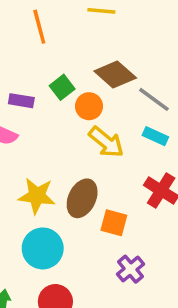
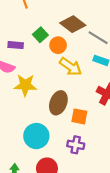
yellow star: (37, 196) -> (25, 85), moved
purple cross: (130, 269) -> (76, 145), moved, turned -35

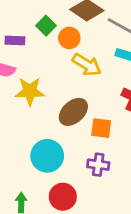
brown ellipse: (58, 103) -> (73, 112), turned 30

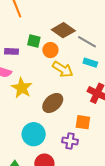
green square: (46, 26) -> (34, 41), turned -32
yellow star: (30, 91) -> (22, 88), turned 30
orange square: (101, 128) -> (83, 122), moved

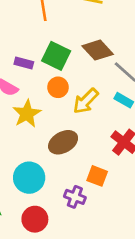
green square: (34, 41) -> (56, 56), size x1.5
orange circle: (50, 50) -> (58, 87), moved
yellow arrow: (63, 69) -> (86, 101), turned 90

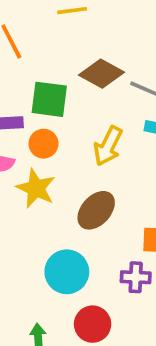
orange circle: (58, 87) -> (43, 144), moved

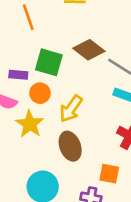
yellow arrow: (108, 146) -> (71, 109), moved
brown ellipse: (96, 210) -> (70, 146), turned -72

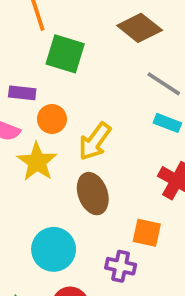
brown diamond: (89, 50) -> (140, 28), moved
green square: (49, 62) -> (65, 54), moved

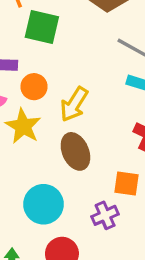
purple cross: (121, 266) -> (105, 215), turned -32

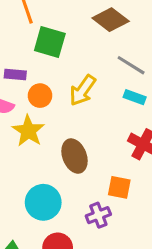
yellow arrow: (74, 104) -> (83, 90), moved

